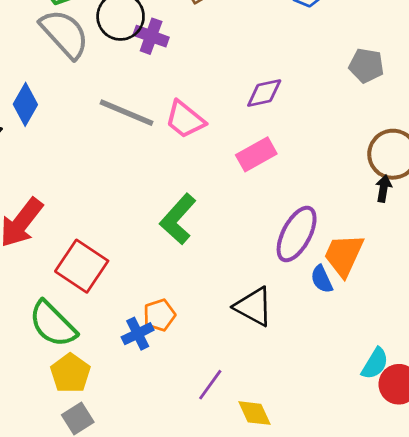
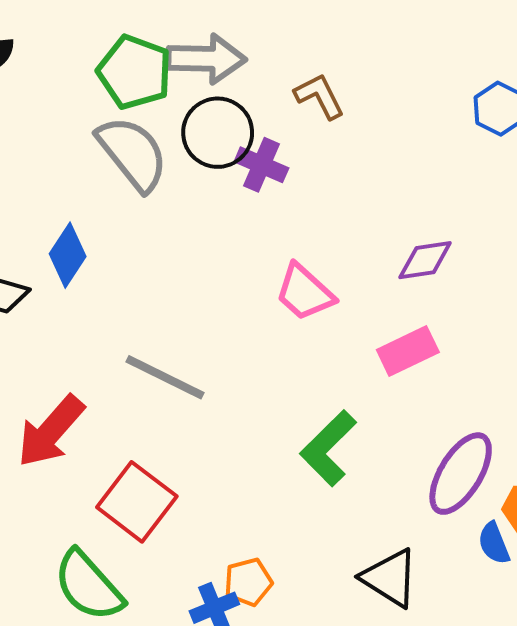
gray line: (127, 113) -> (165, 377), moved
green L-shape: (178, 219) -> (328, 448), moved

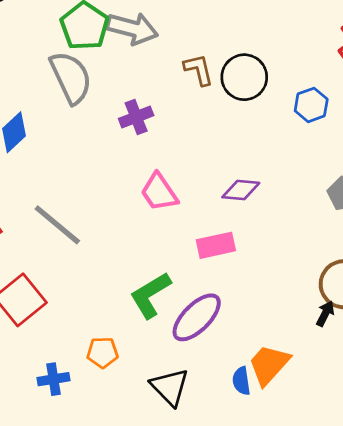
black circle: (218, 133) -> (244, 77), moved
purple cross: (261, 165) -> (136, 117), moved, turned 32
purple ellipse: (461, 474) -> (197, 317), moved
orange pentagon: (248, 582) -> (103, 353), moved

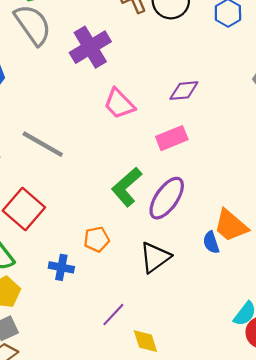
purple cross: (136, 117) -> (90, 47), size x1.5
orange trapezoid: (269, 365) -> (231, 226), turned -81
blue cross: (54, 379) -> (61, 267), turned 30
black triangle: (170, 387) -> (155, 257), turned 48

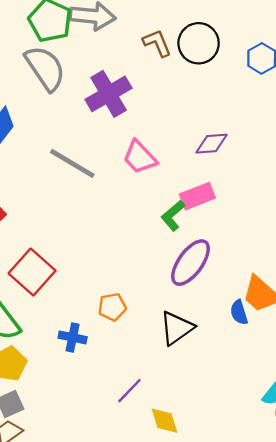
gray line: (43, 144) -> (72, 163), moved
green L-shape: (127, 187) -> (173, 216), moved, size x0.7

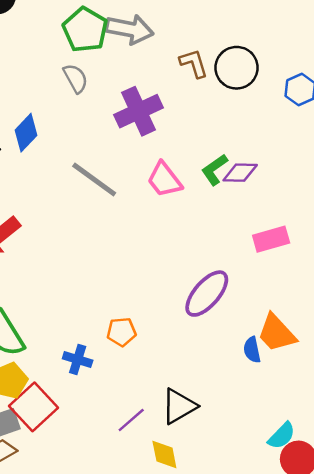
gray semicircle: (45, 68) -> (76, 78), size x0.6
pink rectangle: (197, 196) -> (271, 239), moved
green L-shape: (173, 216) -> (214, 170), moved
red square: (32, 272) -> (33, 407), moved
black triangle: (177, 328) -> (179, 406), moved

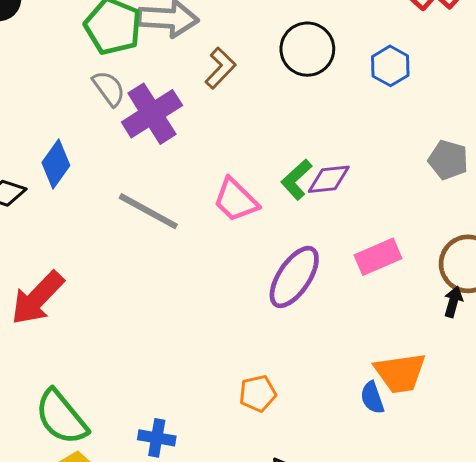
brown L-shape: (194, 63) -> (220, 68), moved, turned 68
purple cross: (138, 111) -> (152, 114), moved
purple ellipse: (207, 294) -> (294, 277), moved
orange pentagon: (121, 332) -> (258, 393), moved
orange trapezoid: (277, 333) -> (400, 373), turned -48

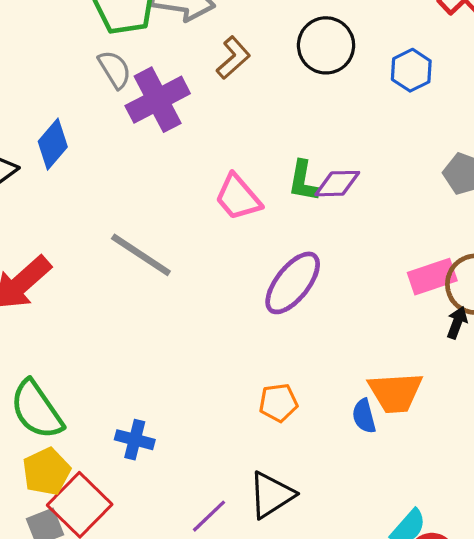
green L-shape: (296, 180) -> (303, 181), turned -42
gray line: (148, 211) -> (141, 255), moved
pink rectangle: (378, 257) -> (432, 277), moved
orange pentagon: (258, 393) -> (278, 403), moved

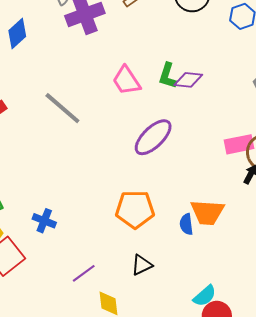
orange pentagon: (278, 403) -> (135, 209), size x1.6
black triangle: (271, 495) -> (142, 265), moved, size x0.7

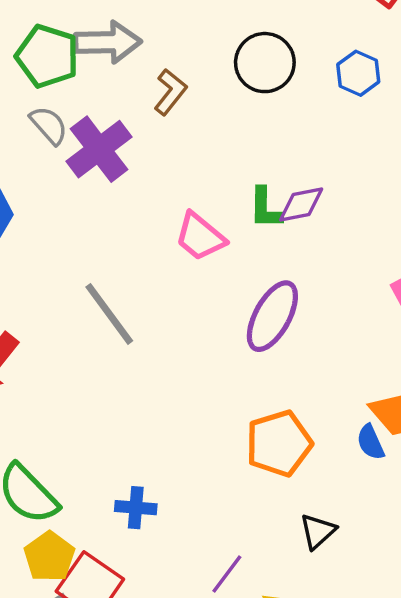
gray line: (62, 108) -> (109, 314), turned 30

